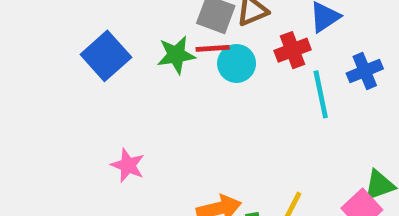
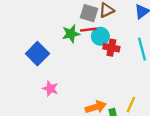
red cross: (293, 50) -> (111, 48), moved, turned 35
blue square: (106, 56) -> (37, 54), moved

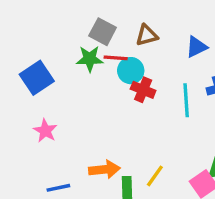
gray square: (89, 13) -> (103, 32), moved

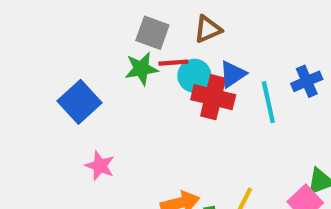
blue triangle: (196, 47) -> (233, 74), moved
red cross: (143, 90) -> (213, 97), size x1.4

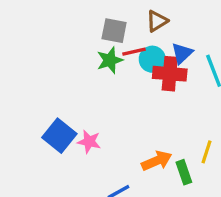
blue square: (79, 102) -> (59, 136), moved

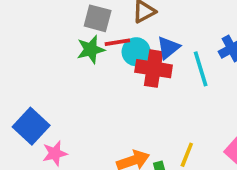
pink star: (89, 142) -> (55, 153), moved, turned -30

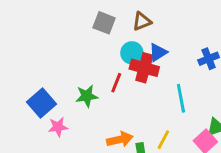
red line: (117, 42) -> (116, 83), moved, turned -66
green star: (91, 50) -> (87, 96), moved
cyan line: (201, 69) -> (181, 98), moved

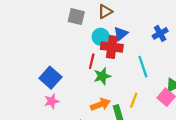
green star: (87, 96) -> (102, 76), moved
blue square: (41, 103) -> (50, 78), moved

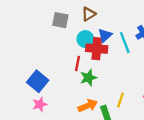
cyan line: (143, 67) -> (125, 43), moved

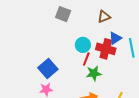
gray square: (60, 20) -> (63, 14), moved
cyan circle: (85, 39) -> (83, 45), moved

